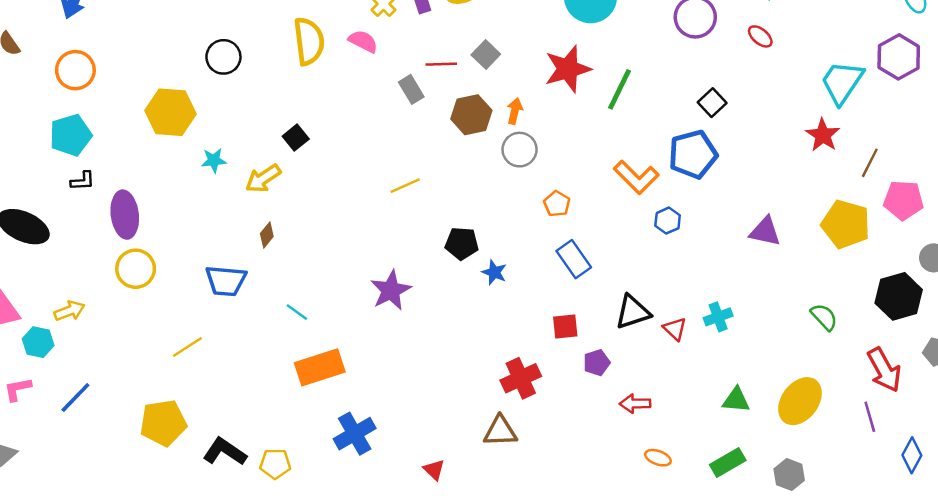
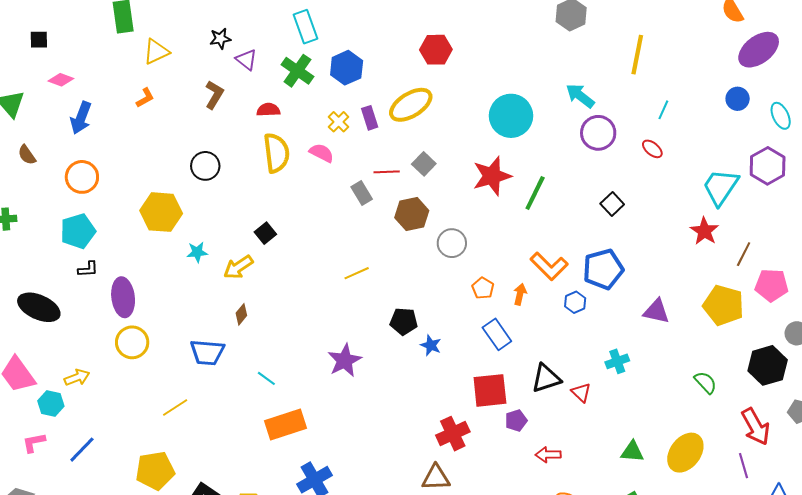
orange arrow: (515, 111) -> (520, 294), moved
blue pentagon: (693, 154) -> (603, 269), moved
cyan cross: (718, 317) -> (617, 361), moved
red square: (565, 326) -> (490, 390), size x1.6

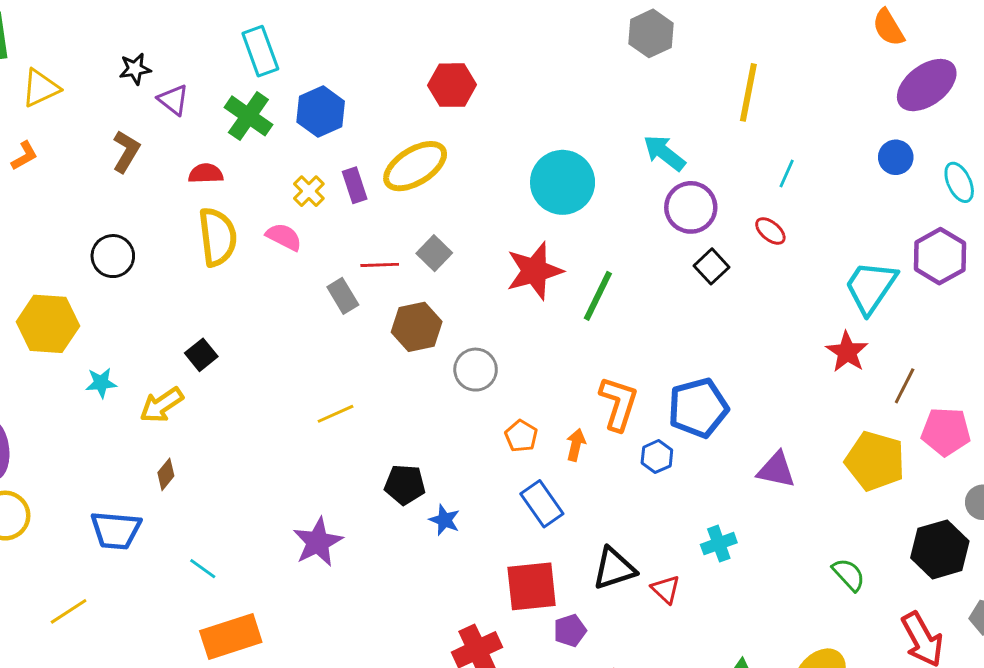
black square: (612, 204) -> (711, 266), moved
orange L-shape: (549, 266) -> (619, 404), turned -117

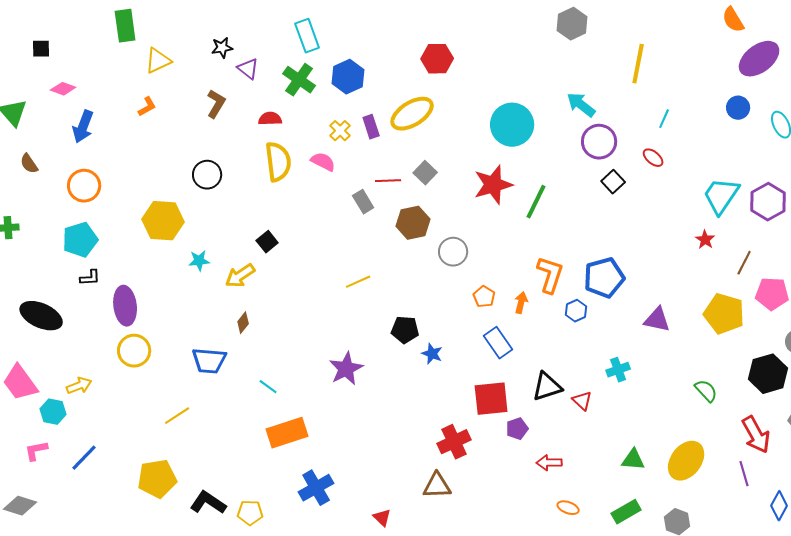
purple hexagon: (940, 256) -> (768, 202), moved
red star: (847, 352) -> (705, 240), size x0.7

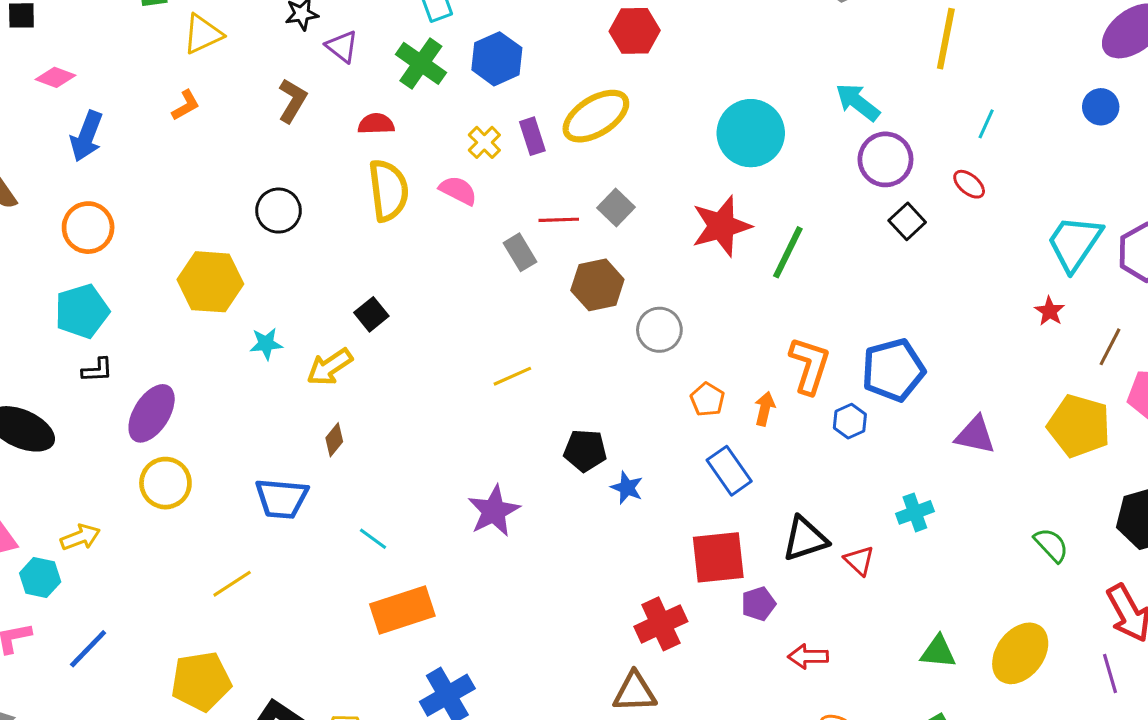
purple ellipse: (125, 306) -> (152, 413), turned 39

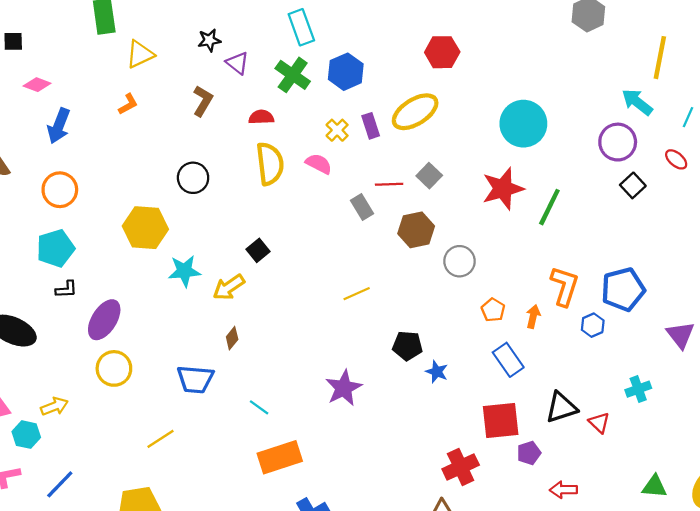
cyan arrow: (858, 102) -> (637, 102), moved
cyan star: (266, 344) -> (184, 271), size x1.4
purple triangle: (975, 435) -> (680, 335), turned 40

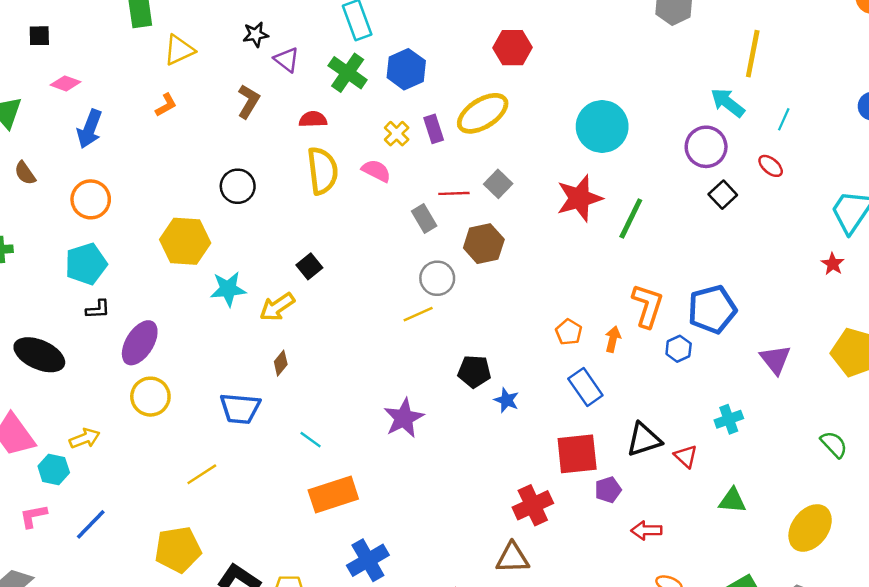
gray circle: (460, 261) -> (437, 278), moved
green triangle: (654, 487) -> (732, 501), moved

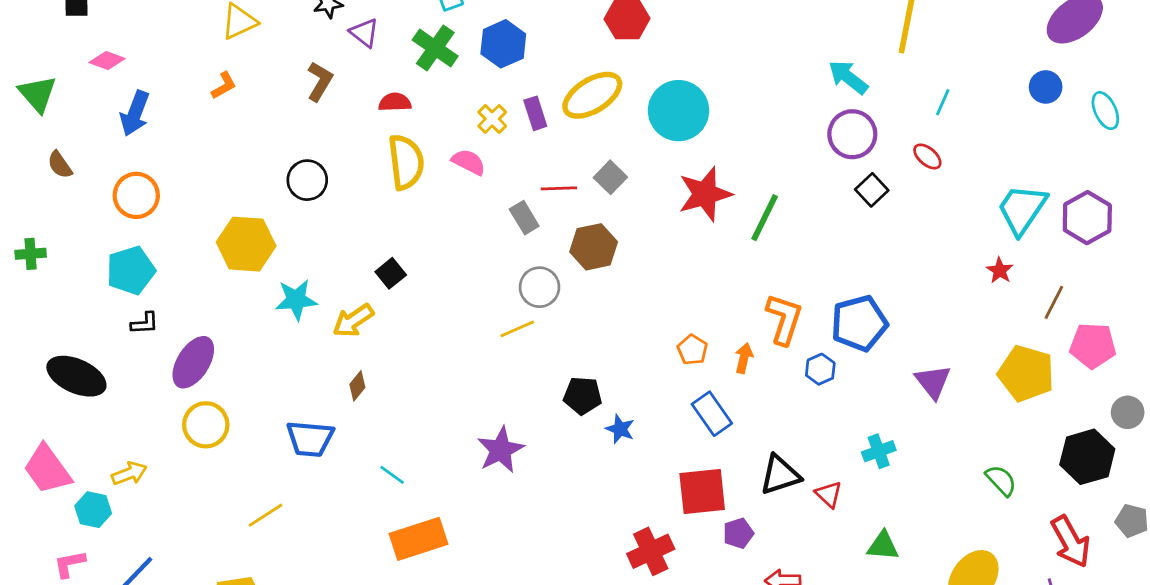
cyan arrow: (728, 103) -> (848, 77), moved
cyan circle: (602, 127) -> (679, 111), moved

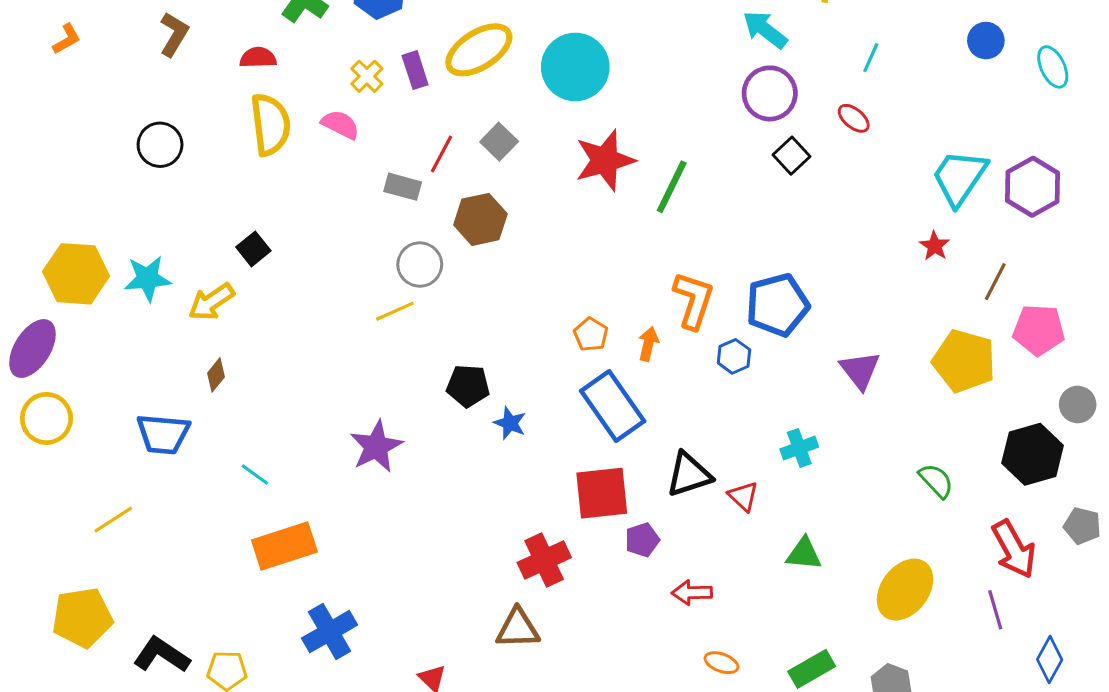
red line: (559, 188) -> (442, 154), turned -60
gray rectangle: (524, 218) -> (403, 187), turned -44
yellow hexagon: (246, 244) -> (76, 274), moved
blue rectangle: (712, 414) -> (613, 406), size x1.4

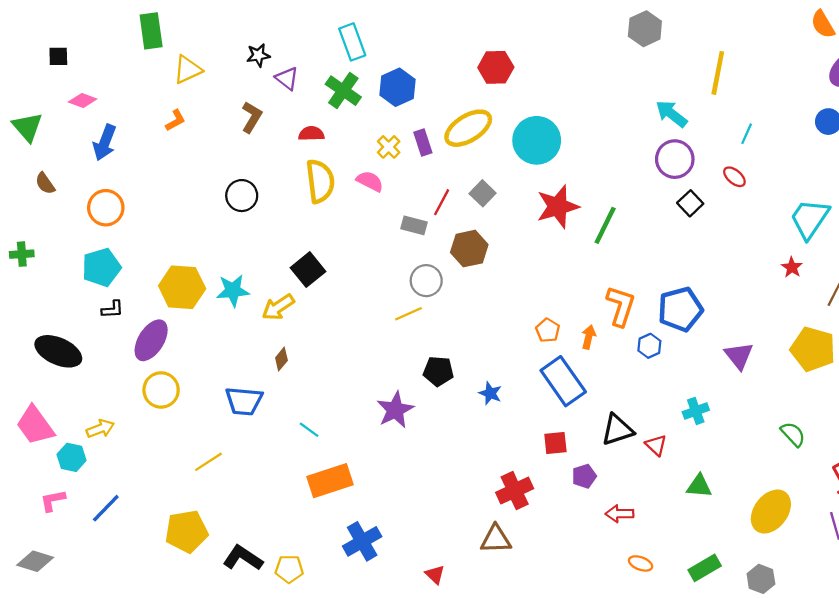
black square: (253, 249) -> (308, 270), size x1.4
black pentagon: (468, 386) -> (438, 371), moved
red square: (602, 493) -> (555, 443), size x0.6

